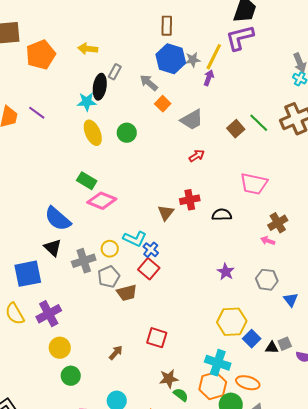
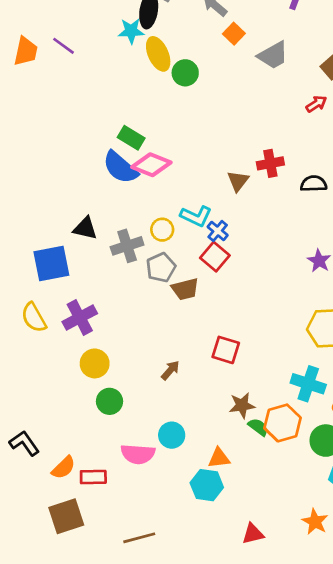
yellow ellipse: (93, 133) -> (158, 54), moved
red arrow: (197, 156) -> (316, 104), moved
blue semicircle: (58, 219) -> (120, 167), moved
black triangle: (53, 248) -> (85, 228), turned -30
orange hexagon: (213, 386) -> (283, 423), moved

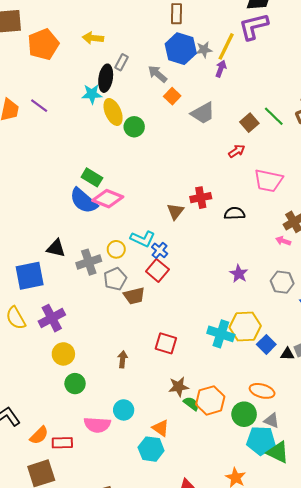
brown arrow: (170, 370) -> (123, 359), turned -35
cyan cross: (308, 384) -> (221, 334), moved
orange triangle: (219, 458) -> (161, 428), turned 42

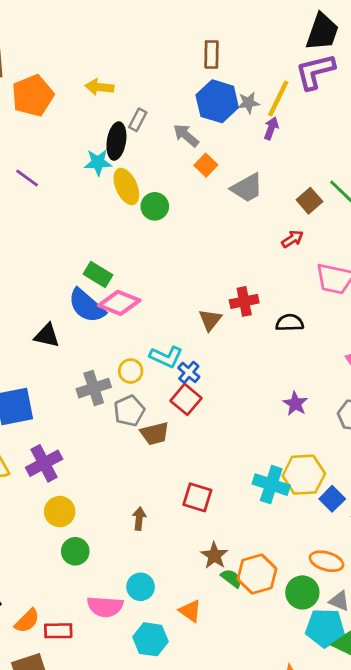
black triangle: (56, 248) -> (47, 336), moved
brown star: (179, 387) -> (214, 556), turned -30
cyan hexagon: (151, 449) -> (151, 639), moved

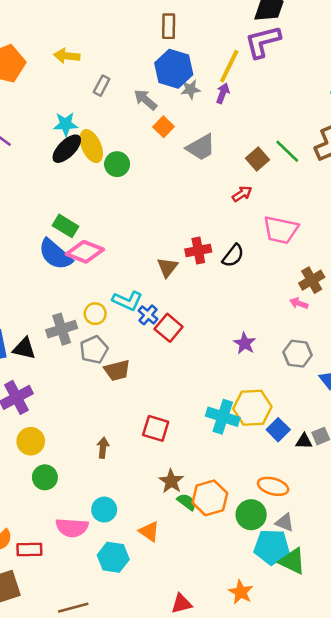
gray star: (248, 103) -> (191, 89), moved
black ellipse: (116, 141) -> (67, 149), moved, turned 36
black semicircle: (290, 323) -> (233, 256), moved, turned 130
black triangle: (47, 336) -> (24, 348), moved
red square: (186, 399) -> (169, 328), moved

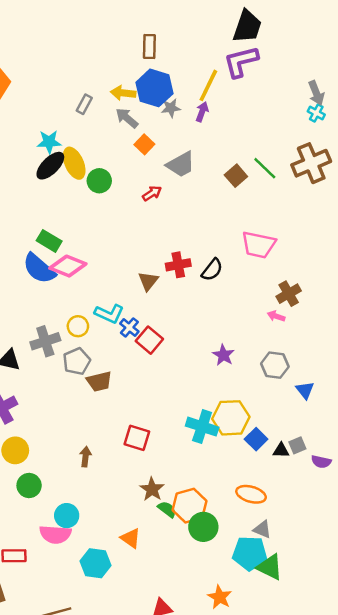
yellow arrow: (67, 56) -> (123, 93), moved
red arrow: (242, 194) -> (152, 193), moved
cyan circle: (104, 510) -> (67, 516), moved
green circle: (251, 515) -> (203, 527), moved

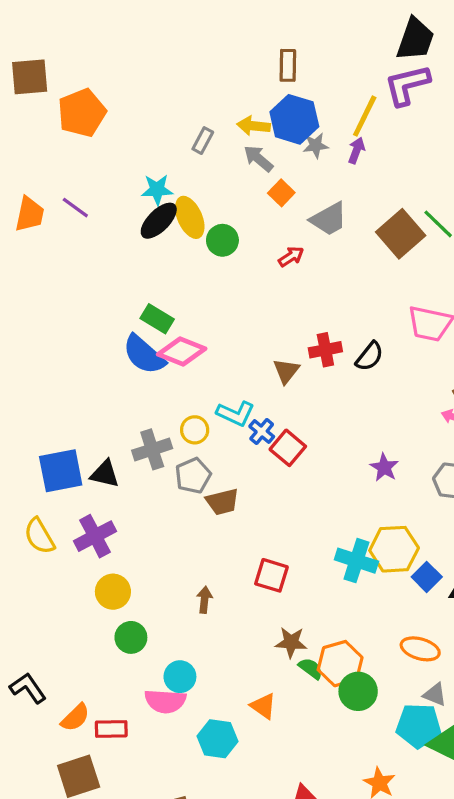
brown square: (236, 176) -> (401, 234), size x1.6
brown star: (152, 489) -> (291, 642), turned -30

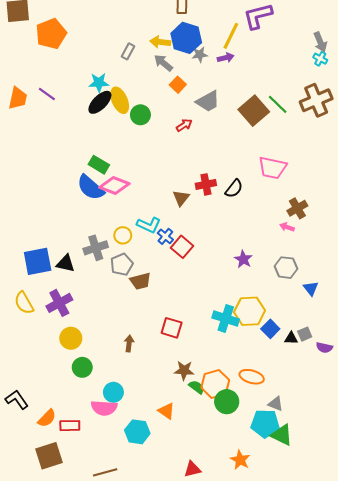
purple arrow: (356, 150) -> (226, 58), turned 56
orange ellipse: (420, 649) -> (252, 377), moved

